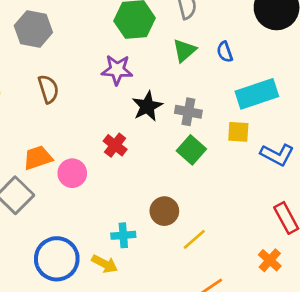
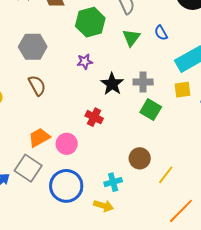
gray hexagon: (33, 29) -> (33, 47), moved
purple star: (117, 70) -> (85, 62), size x0.7
blue circle: (57, 259) -> (66, 186), moved

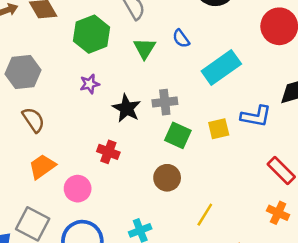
yellow square: (183, 90) -> (219, 129), moved
orange trapezoid: (39, 137) -> (42, 167), moved
brown circle: (140, 158) -> (167, 178), moved

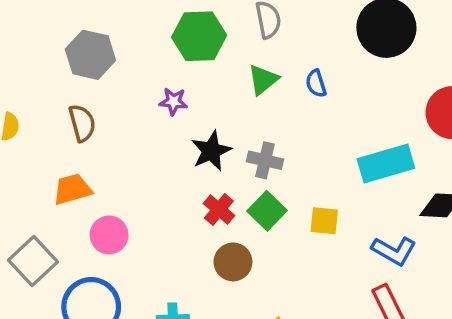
cyan rectangle: (221, 67) -> (386, 164), moved
blue L-shape: (256, 116) -> (394, 251), moved
red cross: (108, 152) -> (219, 209), moved

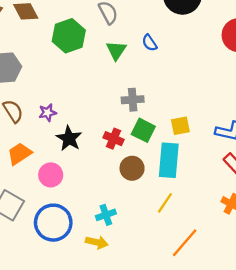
purple star: (173, 101) -> (47, 113), moved
black star: (211, 151) -> (69, 138), moved
cyan rectangle: (386, 164) -> (169, 160), moved, turned -52

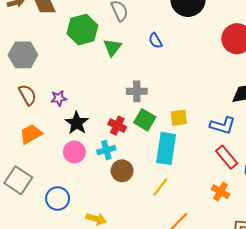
green triangle: (116, 50) -> (112, 47), moved
brown circle: (132, 168) -> (122, 171), moved
pink circle: (51, 175) -> (74, 152), moved
cyan cross: (106, 215) -> (106, 150), moved
blue circle: (53, 223) -> (58, 199), size x0.7

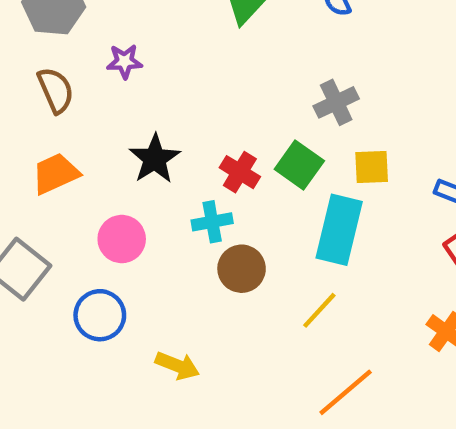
gray cross: (137, 91) -> (336, 102), moved, turned -30
purple star: (59, 98) -> (124, 61), moved
pink circle: (74, 152) -> (122, 239), moved

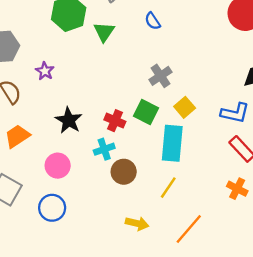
purple star: (124, 61) -> (45, 71), turned -30
yellow square: (372, 167) -> (185, 107), turned -30
yellow arrow: (177, 366) -> (137, 223), moved

